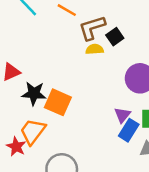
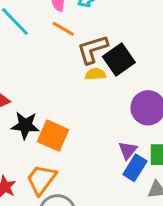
black square: (115, 37) -> (119, 60), size x1.5
orange trapezoid: (33, 131) -> (41, 179), moved

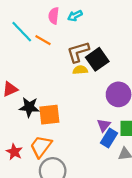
orange line: (63, 29) -> (43, 40), moved
orange square: (53, 136) -> (49, 115), turned -30

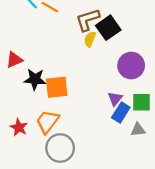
yellow semicircle: (80, 70) -> (90, 39), turned -64

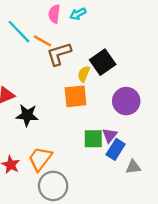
brown L-shape: (88, 20) -> (59, 54), moved
orange square: (57, 87) -> (75, 96), moved
green square: (141, 102) -> (93, 139), moved

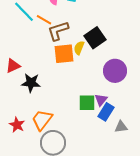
orange square: (75, 96) -> (64, 54), moved

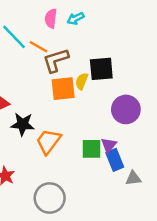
black square: (95, 38) -> (101, 69), turned 30
blue rectangle: (106, 112) -> (115, 160), turned -54
orange trapezoid: (42, 120) -> (48, 141), moved

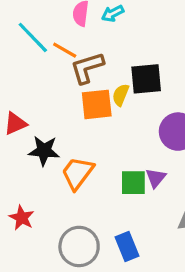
blue rectangle: (115, 160) -> (127, 246), moved

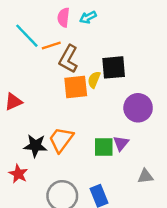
orange line: (65, 50) -> (51, 45), turned -48
brown L-shape: (87, 68) -> (68, 59), turned -44
black star: (44, 151) -> (35, 146), moved

